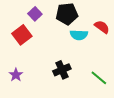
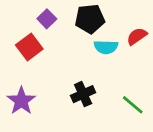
red semicircle: (102, 27) -> (137, 36), turned -70
purple star: (16, 75) -> (21, 101), size x1.5

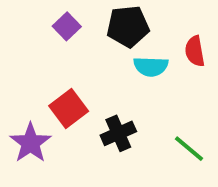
red semicircle: (137, 36) -> (195, 51), turned -65
red square: (29, 47) -> (69, 109), moved

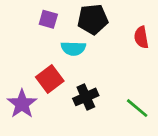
purple square: (67, 26) -> (48, 19), turned -30
cyan semicircle: (151, 67) -> (73, 48), moved

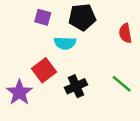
green line: (137, 108) -> (122, 84), moved

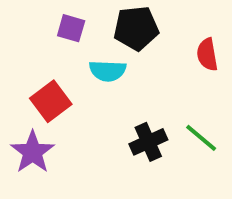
red square: (44, 70) -> (51, 101), moved
black cross: (76, 86) -> (148, 142), moved

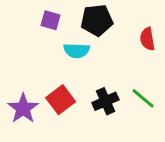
red square: (51, 101) -> (61, 100), moved

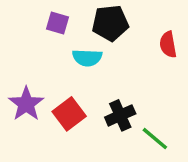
green line: (143, 98) -> (155, 139), moved
purple star: (23, 108) -> (26, 104), moved

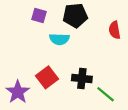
purple star: (26, 104) -> (18, 92), moved
black cross: (120, 115) -> (82, 78), turned 30

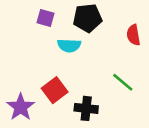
black cross: (82, 78) -> (86, 108), moved
green line: (106, 94) -> (123, 82), moved

